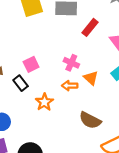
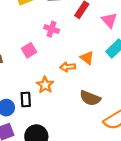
pink cross: (71, 63) -> (52, 29), moved
black rectangle: (21, 83) -> (26, 100), moved, turned 40

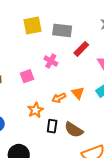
orange arrow: (68, 67) -> (59, 98), turned -32
black rectangle: (26, 100) -> (52, 126), moved

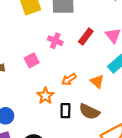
red rectangle: (81, 49) -> (86, 36), moved
orange triangle: (78, 93) -> (97, 81), moved

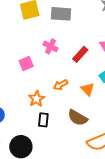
red rectangle: (86, 36) -> (80, 54), moved
black rectangle: (65, 111) -> (43, 120), moved

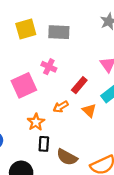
red rectangle: (80, 54) -> (79, 85), moved
pink square: (26, 64) -> (24, 85), size x1.6
brown semicircle: (78, 118) -> (67, 157), moved

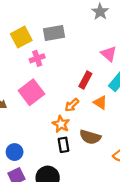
pink cross: (49, 67) -> (37, 58), moved, turned -32
orange star: (36, 122) -> (61, 124), moved
brown semicircle: (67, 157) -> (90, 137), moved

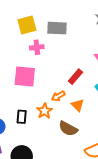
pink square: (31, 92) -> (25, 76), turned 30
orange triangle: (100, 103) -> (78, 105), moved
black rectangle: (63, 145) -> (22, 117), moved

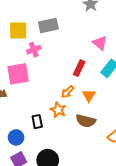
yellow square: (27, 25) -> (18, 30), turned 30
pink square: (25, 76) -> (18, 74), moved
orange triangle: (78, 105) -> (89, 95), turned 32

